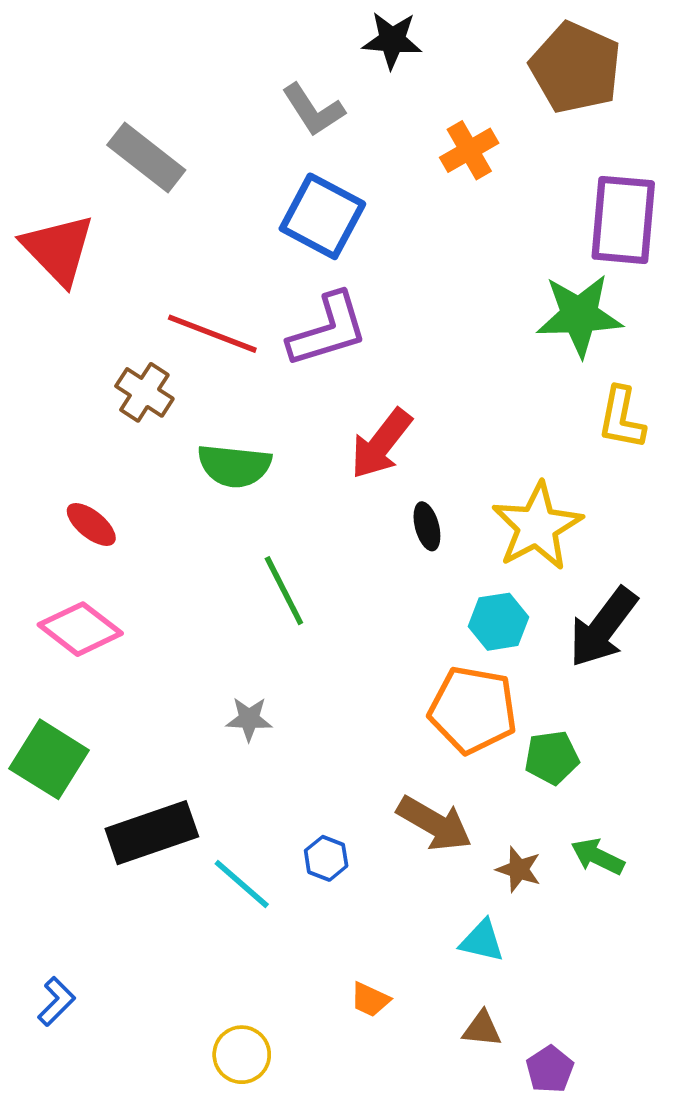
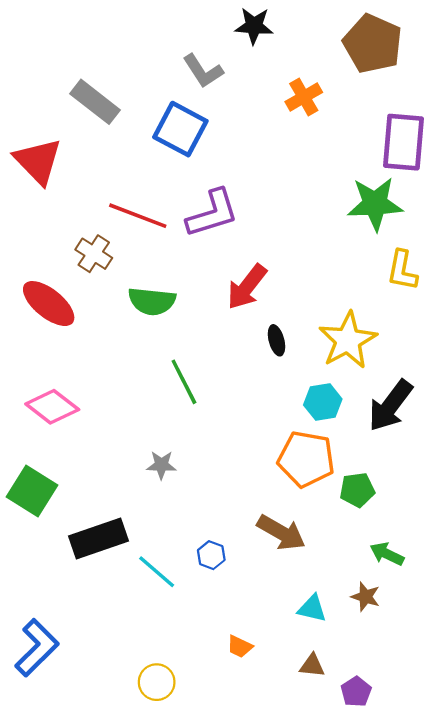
blue square: (322, 216) -> (180, 129), moved
red ellipse: (91, 524) -> (49, 304), moved, size x1.6
brown star: (519, 869) -> (366, 597), moved
blue L-shape: (56, 1001) -> (37, 648), size x1.8

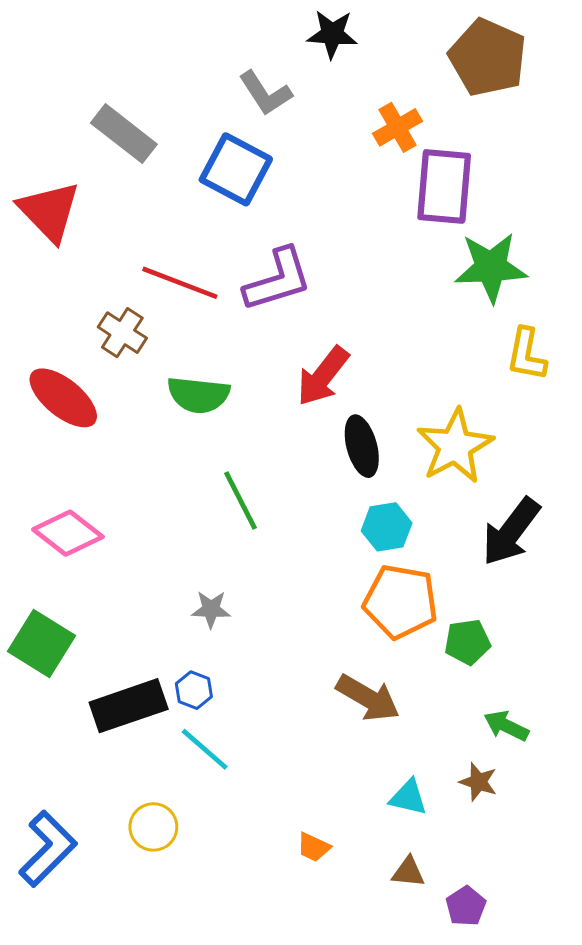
purple rectangle: (403, 142) -> (444, 186), moved
black ellipse: (276, 340) -> (362, 446), size x1.5
cyan hexagon: (323, 402) -> (387, 527), moved
blue hexagon: (211, 555) -> (194, 690), moved
yellow circle: (157, 682) -> (153, 827), moved

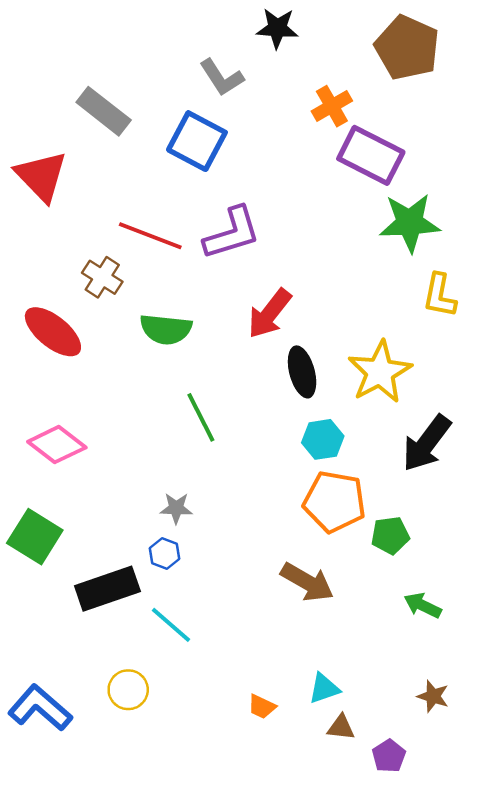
purple rectangle: (444, 186) -> (371, 155), turned -68
blue hexagon: (194, 690) -> (165, 554), moved
brown star: (478, 782) -> (433, 696), moved
cyan triangle: (408, 797) -> (324, 688), moved, turned -32
blue L-shape: (48, 849) -> (40, 708), turned -94

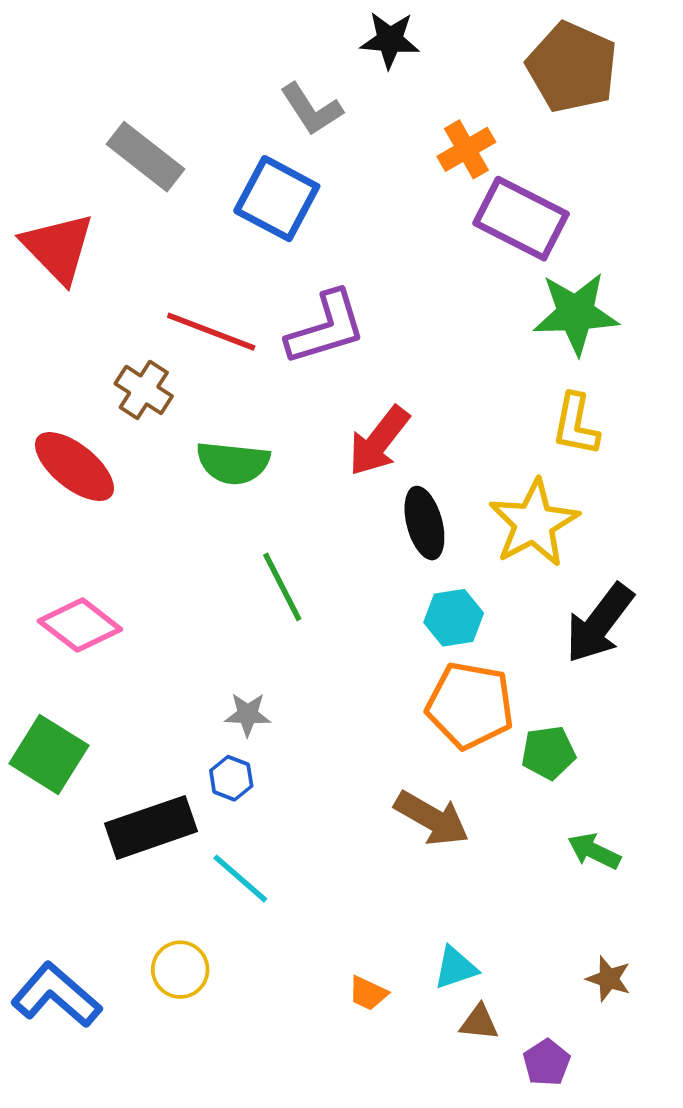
yellow L-shape: (440, 295) -> (576, 425), moved

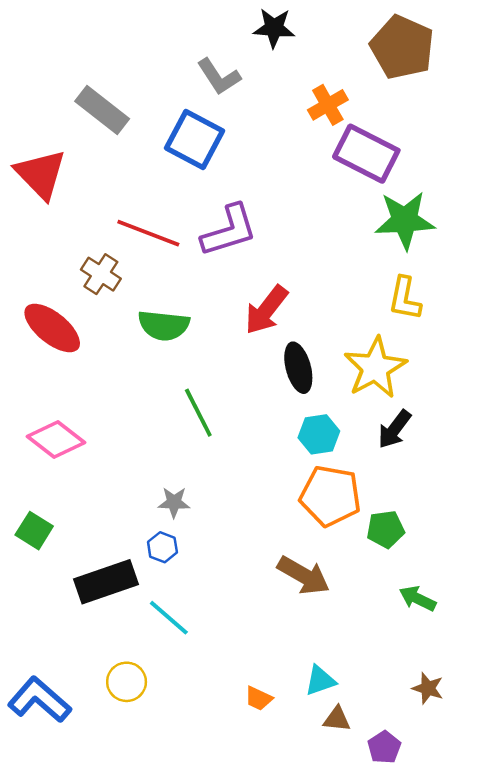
black arrow: (599, 623) -> (394, 429), moved, size x0.7
green square: (49, 755) -> (34, 531), size x0.7

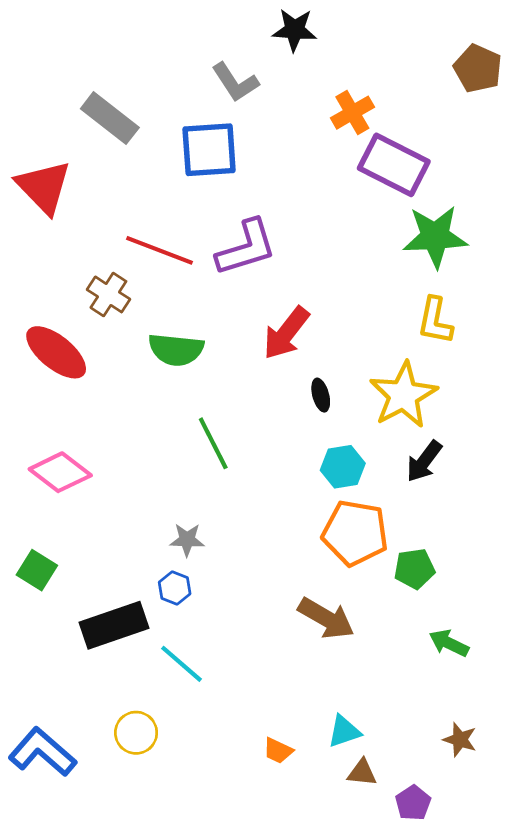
brown pentagon: (402, 47) -> (478, 68), moved, size x0.7
blue square: (194, 139) -> (209, 150), turned -32
black ellipse: (298, 368) -> (321, 395), size x0.6

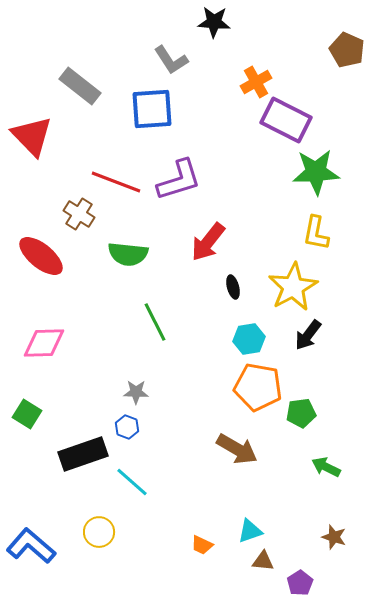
pink diamond: (60, 472) -> (44, 343), turned -39

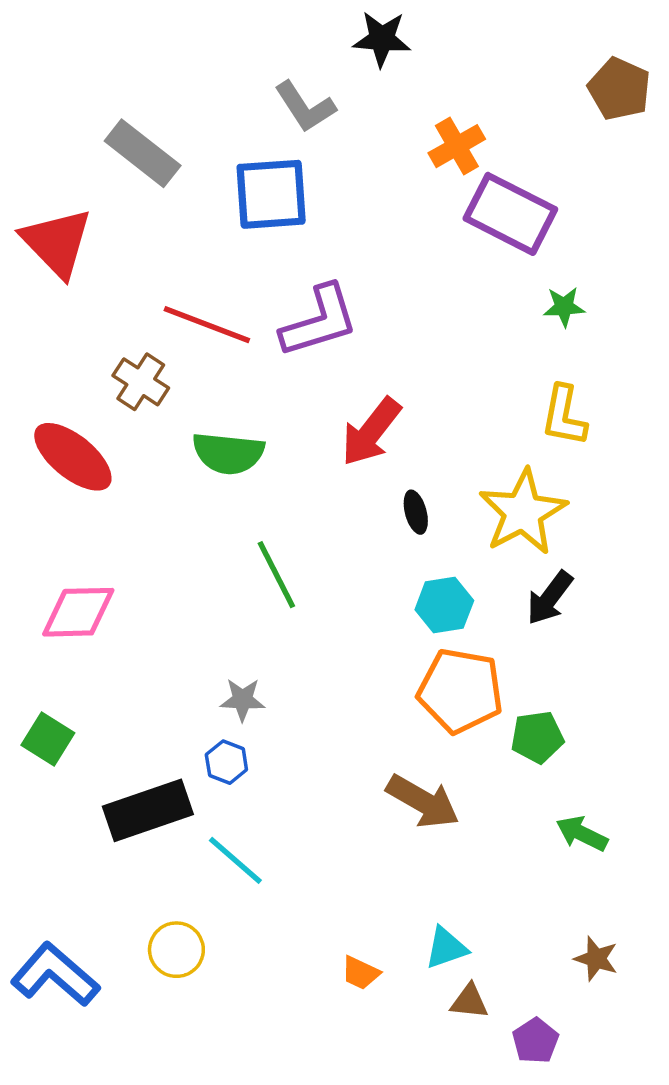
green star: (316, 172) -> (564, 307), size x0.5

